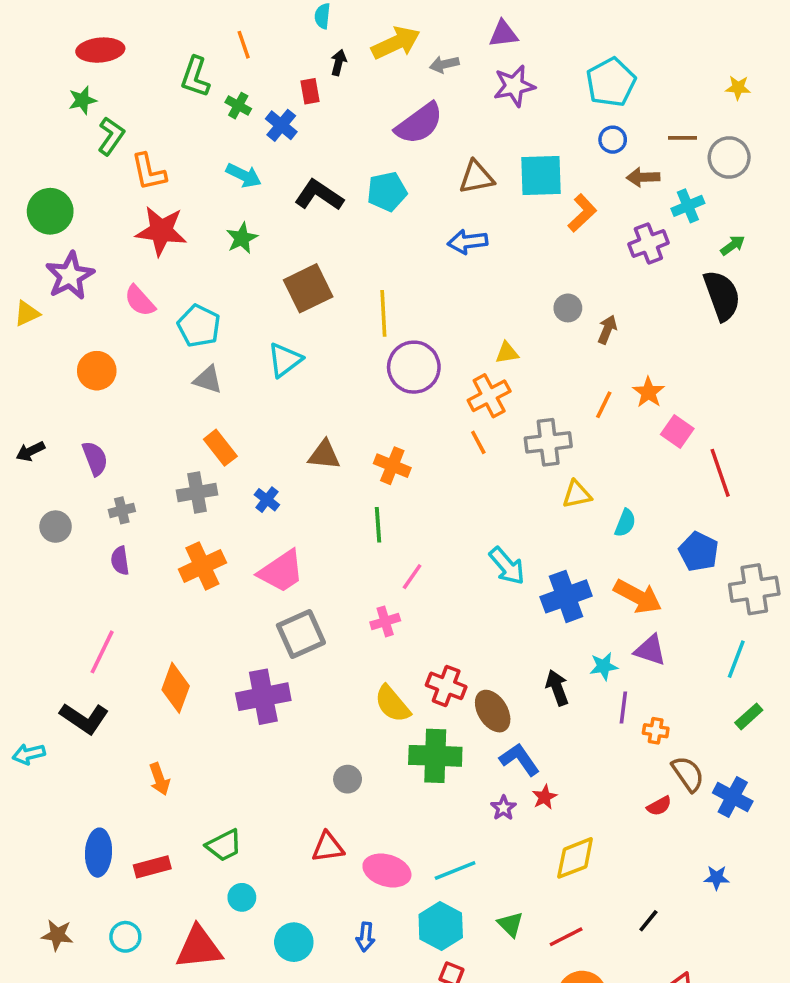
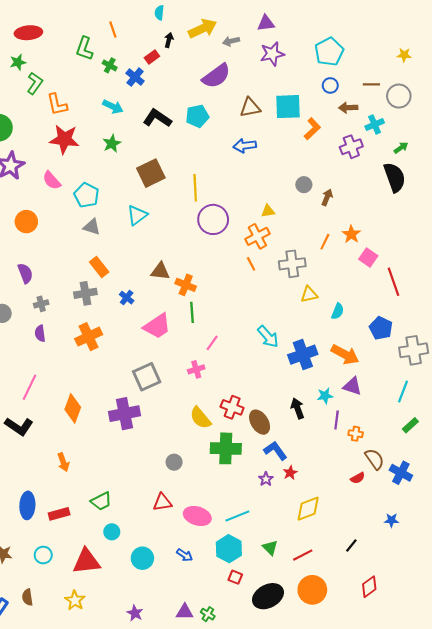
red rectangle: (310, 91) -> (152, 57), turned 64
orange cross: (392, 466) -> (186, 285), moved
pink trapezoid: (281, 571) -> (157, 326), moved
blue arrow: (365, 937) -> (185, 555), turned -63

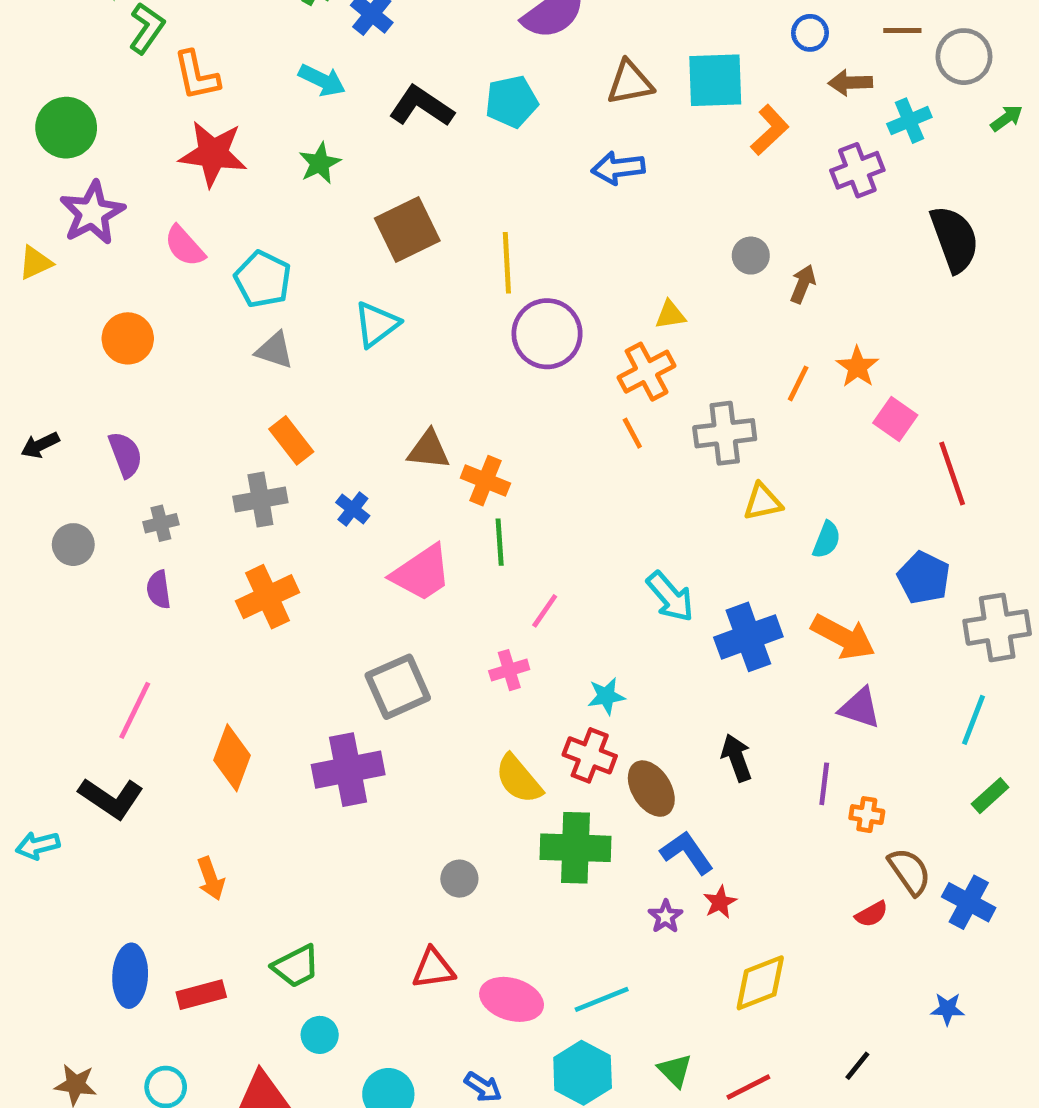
green arrow: (401, 148) -> (1007, 118), moved
cyan star: (325, 396) -> (606, 696), moved

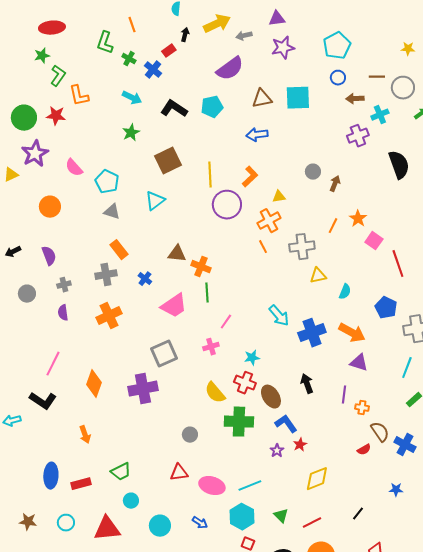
orange L-shape: (770, 130) -> (250, 177), moved
red star: (213, 154) -> (56, 116), moved, size x0.7

